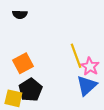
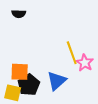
orange square: (23, 63) -> (20, 72), moved, turned 30
blue triangle: (87, 86) -> (57, 81), moved

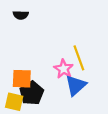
pink star: (85, 63) -> (64, 69), moved
blue triangle: (57, 81) -> (76, 85), moved

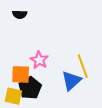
yellow line: (79, 58) -> (83, 66), moved
pink star: (64, 69) -> (39, 60), moved

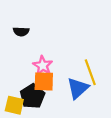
black semicircle: (20, 14) -> (21, 32), moved
orange square: (21, 74) -> (44, 81), moved

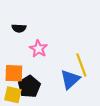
pink star: (43, 66) -> (38, 49), moved
orange square: (44, 81) -> (14, 73), moved

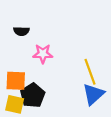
pink star: (38, 49) -> (43, 54), turned -30
blue triangle: (70, 79) -> (93, 94), moved

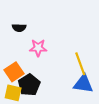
orange square: (16, 81) -> (14, 72), turned -36
blue triangle: (93, 94) -> (83, 84), turned 50

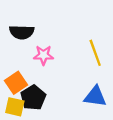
black semicircle: (19, 28) -> (22, 32), size x1.5
yellow line: (80, 64) -> (95, 53), moved

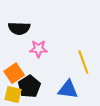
yellow line: (95, 53) -> (83, 62), moved
blue triangle: (95, 96) -> (68, 89), moved

